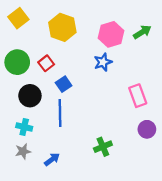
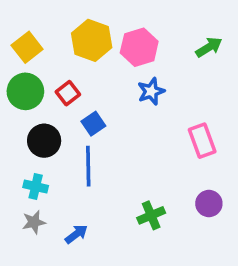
yellow square: (18, 18) -> (27, 47), moved
pink hexagon: (111, 34) -> (139, 47), moved
purple circle: (147, 129) -> (209, 204), moved

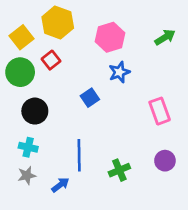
yellow hexagon: (92, 40) -> (58, 22), moved
red square: (68, 93) -> (51, 60), moved
blue square: (93, 124) -> (90, 98), moved
blue line: (88, 166) -> (79, 155), moved

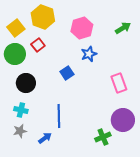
purple circle: (165, 161) -> (123, 120), size x1.5
green cross: (119, 170) -> (103, 137), moved

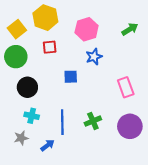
red square: (38, 45) -> (50, 47), moved, turned 32
blue square: (67, 73) -> (71, 77), turned 32
cyan cross: (21, 110) -> (32, 116), moved
green cross: (103, 137) -> (93, 121), moved

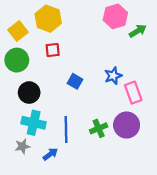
pink hexagon: (87, 29) -> (115, 16), moved
blue star: (94, 57) -> (113, 76), moved
blue square: (71, 77) -> (75, 81), turned 32
cyan cross: (32, 116) -> (34, 123), size x1.5
purple circle: (130, 126) -> (127, 125), moved

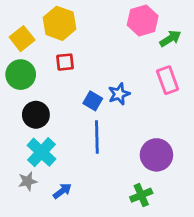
blue star: (113, 76) -> (119, 94), moved
pink rectangle: (133, 93) -> (168, 80), moved
cyan cross: (34, 123) -> (41, 152), turned 30
green cross: (99, 128) -> (141, 195), moved
blue line: (66, 130) -> (97, 137), moved

